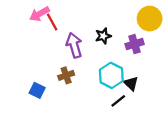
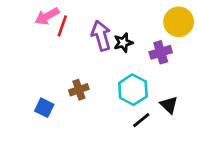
red line: (52, 22) -> (62, 26), turned 48
purple arrow: (74, 45) -> (101, 36), moved
black triangle: (131, 83) -> (169, 105), moved

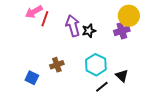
purple cross: (161, 52) -> (122, 31), moved

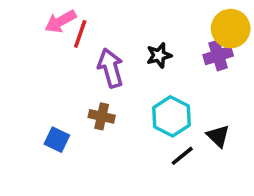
purple arrow: (73, 26) -> (111, 68), moved
brown cross: (57, 65) -> (102, 116), turned 32

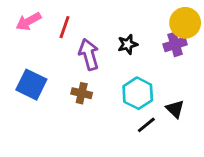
pink arrow: (60, 21) -> (29, 21), moved
blue square: (57, 140) -> (31, 85), moved, size x1.5

